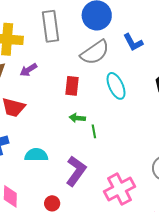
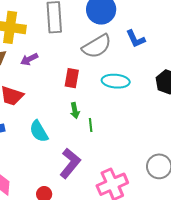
cyan ellipse: (116, 86) -> (116, 81), turned -64
green arrow: (77, 118) -> (75, 111), turned -112
cyan semicircle: (36, 155) -> (39, 131), moved, turned -125

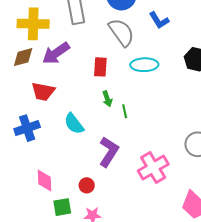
gray semicircle: (97, 46) -> (121, 32), turned -88
purple arrow: (29, 59) -> (56, 53), size x1.6

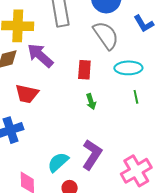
purple arrow: (56, 53) -> (40, 55), turned 76
green line: (125, 111) -> (136, 97), moved
cyan semicircle: (74, 124) -> (58, 162), moved, turned 85

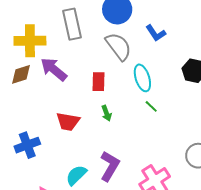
cyan ellipse: (128, 68) -> (142, 78), turned 76
red trapezoid: (27, 94) -> (68, 122), moved
green line: (136, 97) -> (151, 106), turned -32

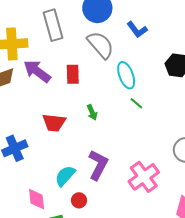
red rectangle: (99, 82) -> (73, 74), moved

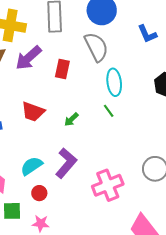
blue L-shape: (137, 30) -> (147, 34), moved
purple arrow: (37, 71) -> (28, 58), turned -92
green line: (136, 103) -> (109, 111), moved
green arrow: (92, 112) -> (71, 119), moved, turned 56

